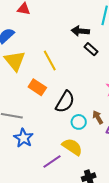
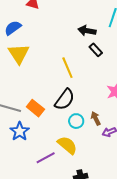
yellow line: (50, 60) -> (67, 68), moved
orange rectangle: (37, 87) -> (35, 108), moved

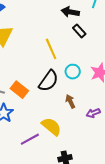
brown arrow: (96, 118) -> (70, 101), moved
cyan circle: (76, 121) -> (73, 72), moved

